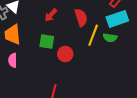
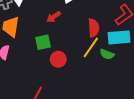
red semicircle: (81, 17) -> (94, 28), moved
green square: (47, 41) -> (43, 42), turned -35

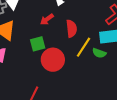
red semicircle: (94, 28) -> (71, 29), moved
red circle: (58, 59) -> (53, 60), size x1.5

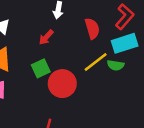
red semicircle: (71, 29) -> (92, 28), moved
yellow line: (84, 47) -> (96, 62), turned 30

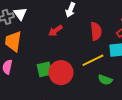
green semicircle: (116, 65) -> (105, 80), moved
green square: (41, 68) -> (45, 69), moved

